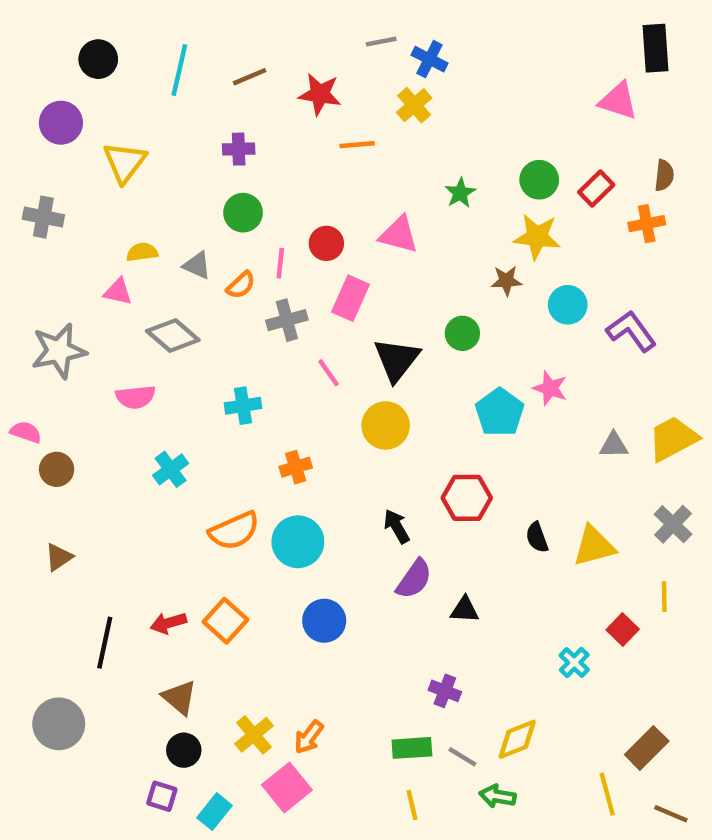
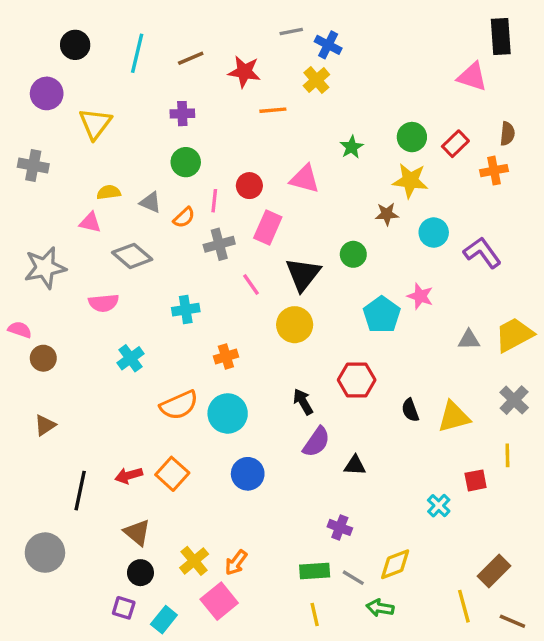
red square: (623, 629) -> (476, 480), turned 35

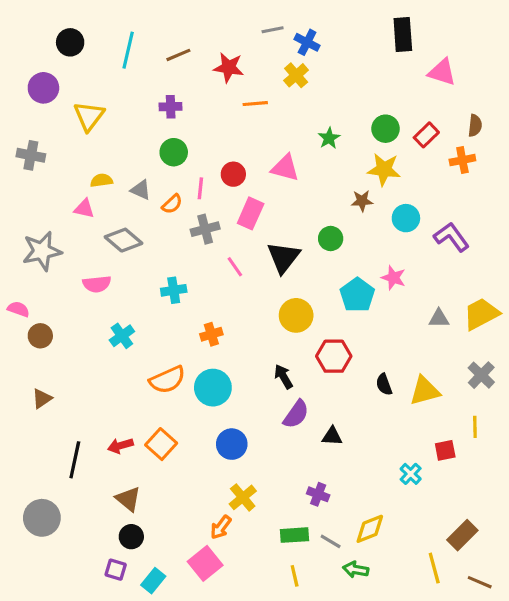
black rectangle: (501, 36) -> (403, 35), moved
yellow circle: (295, 325) -> (296, 315), moved
yellow cross: (194, 561) -> (243, 497), moved

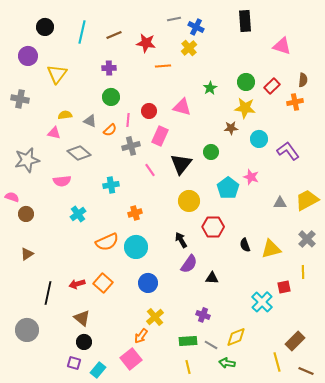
black rectangle: (403, 35) -> (245, 21), moved
cyan cross: (411, 474) -> (262, 302), size x1.5

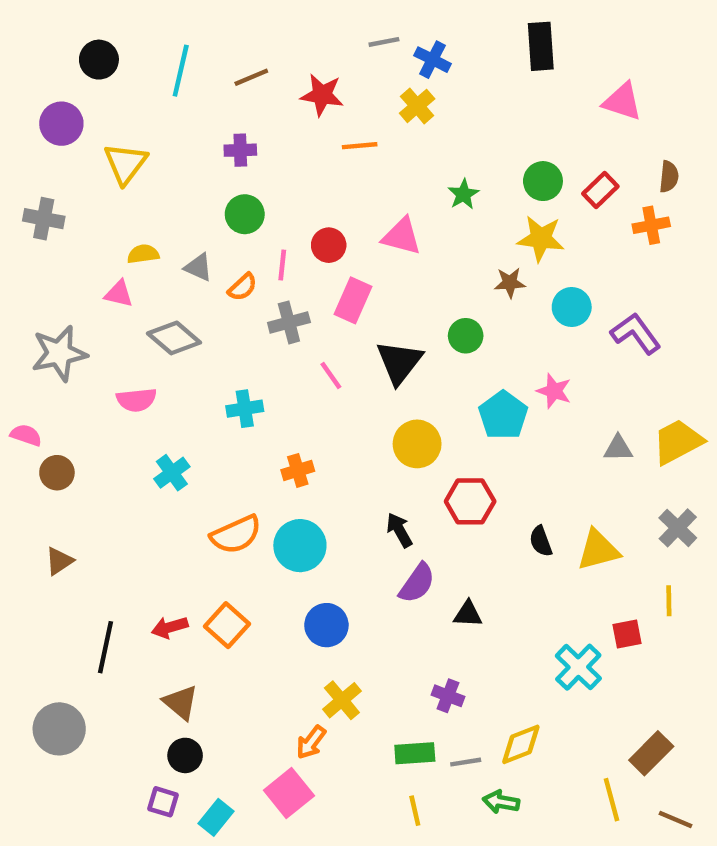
gray line: (211, 345) -> (466, 762), turned -40

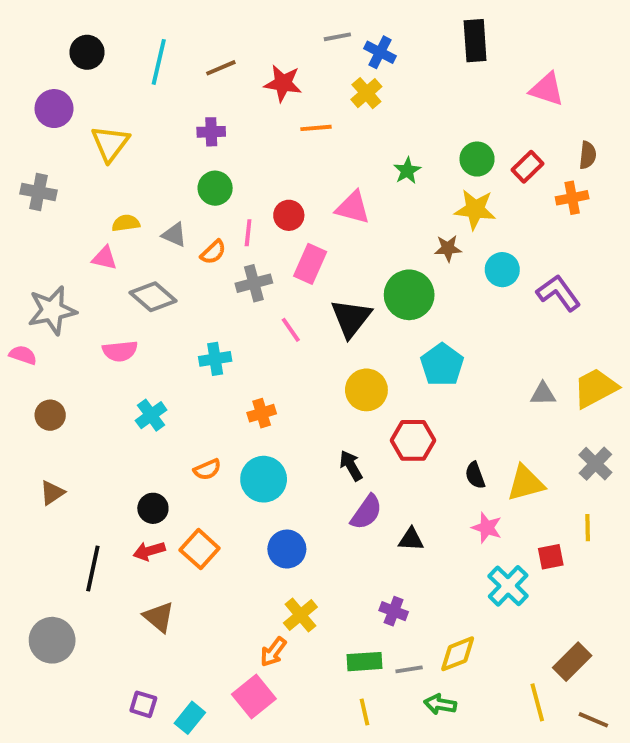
green circle: (466, 336) -> (409, 295), size x1.6
pink star: (554, 391) -> (487, 528), moved
pink semicircle: (26, 435) -> (23, 355), moved
orange semicircle: (236, 535) -> (207, 469), size x0.6
black circle: (185, 755) -> (153, 508), moved

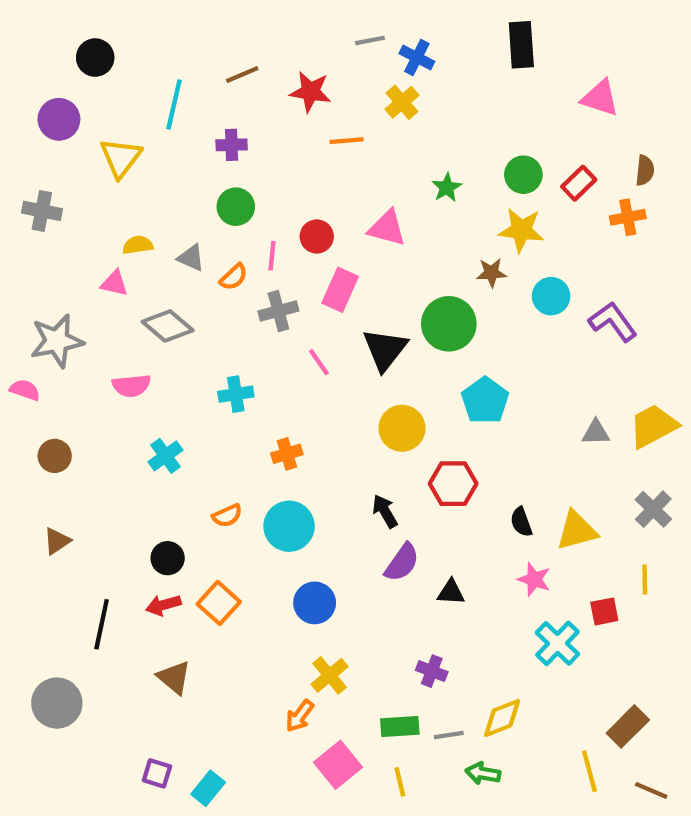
cyan line: (159, 62) -> (174, 104), moved
pink square: (254, 696) -> (338, 765), moved

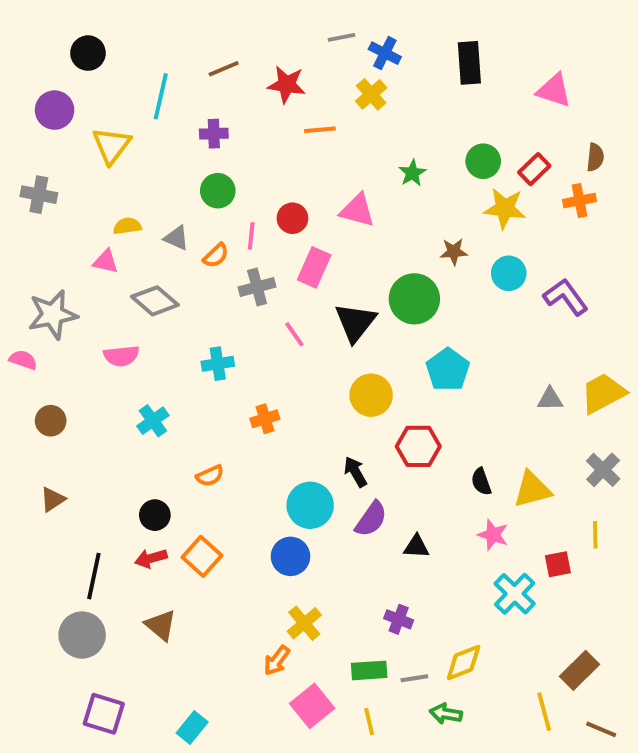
black rectangle: (521, 45) -> (469, 63), moved
yellow star: (521, 230) -> (505, 208), moved
cyan circle: (289, 526) -> (310, 505), moved
gray circle: (57, 703) -> (82, 635), moved
purple square: (157, 773) -> (104, 714), moved, size x1.5

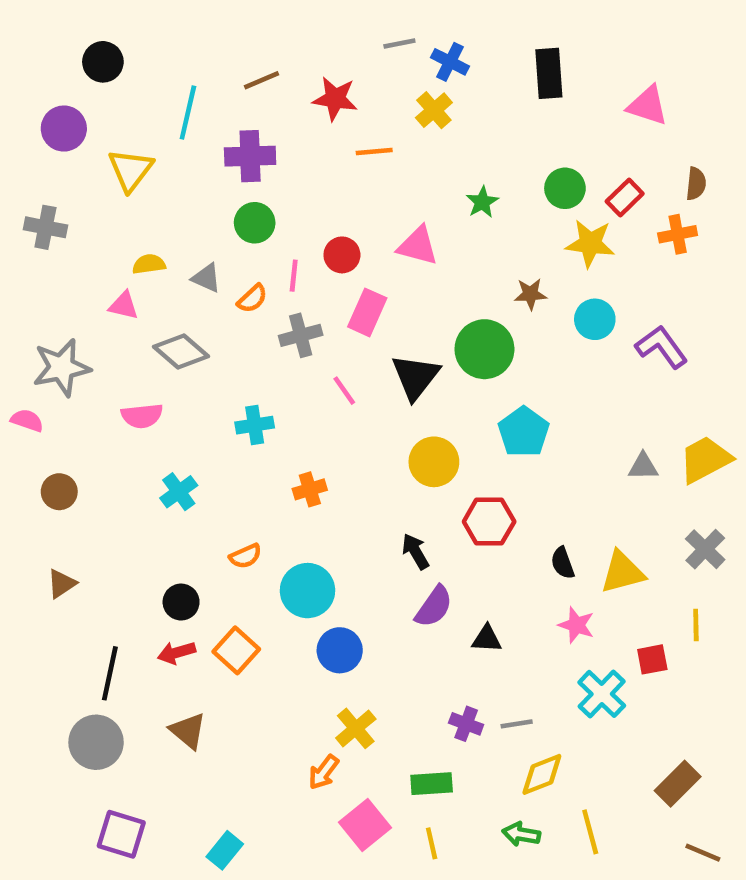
purple cross: (214, 134) -> (250, 156), size x1.5
cyan circle: (310, 505) -> (307, 591), moved
gray line: (414, 678) -> (517, 724), moved
yellow line: (544, 712) -> (590, 832), moved

